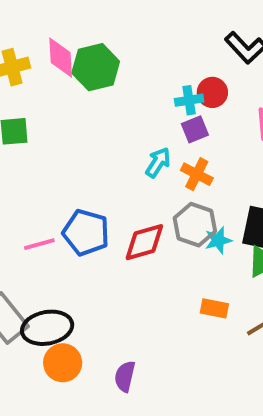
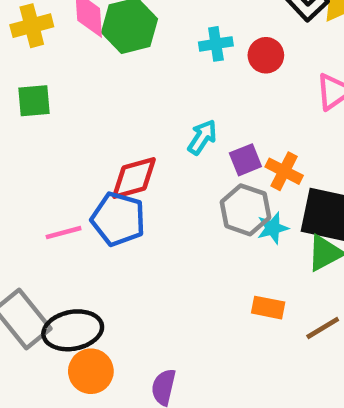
cyan cross: (189, 100) -> (216, 44), moved
purple square: (195, 129) -> (245, 160), moved
orange cross: (197, 174) -> (284, 171), moved
red diamond: (144, 242) -> (134, 178), moved

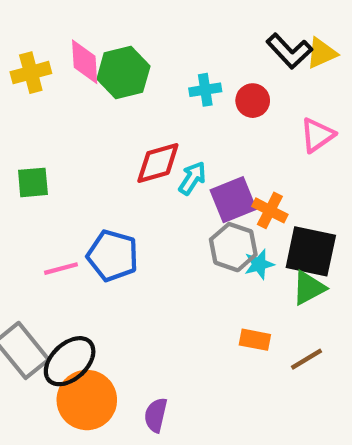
green square: (34, 101) -> (33, 182), moved
purple square: (245, 160) -> (233, 200), size x1.5
red diamond: (134, 178) -> (158, 163), moved
black ellipse: (73, 330) -> (70, 361), turned -32
orange circle: (91, 371) -> (87, 400), size x1.4

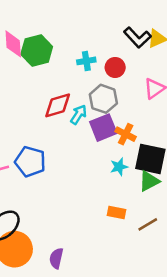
gray hexagon: (233, 247) -> (103, 99), moved

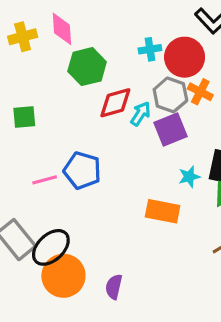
green hexagon: (37, 50) -> (87, 67), moved
red circle: (115, 67) -> (185, 57), size x1.6
orange cross: (126, 134) -> (200, 92), moved
orange rectangle: (116, 213) -> (163, 211), moved, size x1.5

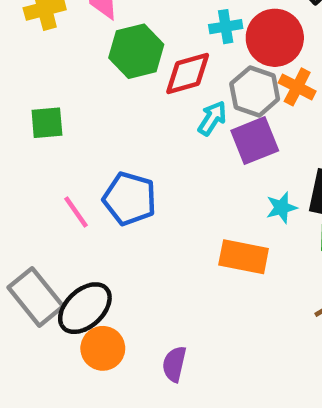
red diamond: (115, 103) -> (188, 74), moved
pink line: (45, 180) -> (76, 212), turned 70
orange circle: (63, 276) -> (103, 348), size x0.7

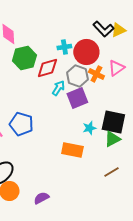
purple semicircle: (174, 364) -> (41, 198), turned 49

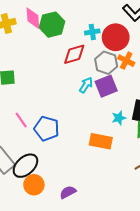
green hexagon: (24, 58) -> (52, 25), moved
cyan arrow: (58, 88) -> (86, 85), moved
blue pentagon: (21, 124) -> (47, 129), moved

